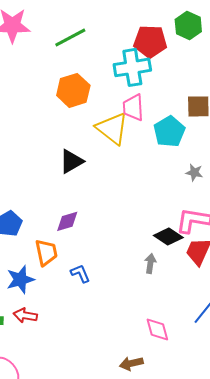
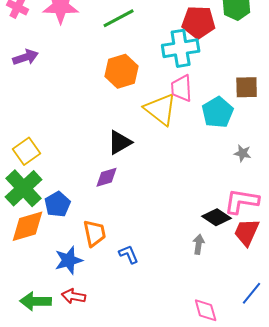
purple diamond: (67, 221) -> (107, 177), moved

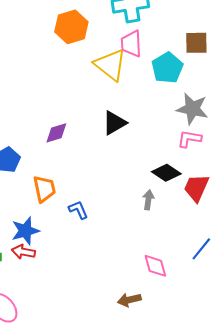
black triangle: (120, 142) -> (114, 123), moved
gray star: (243, 153) -> (192, 109), size x1.8
pink L-shape: (242, 201) -> (189, 139), moved, size x0.7
blue star: (69, 260) -> (25, 231), moved

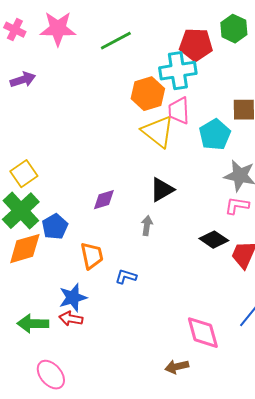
orange hexagon: (71, 27) -> (148, 94), moved
gray arrow: (148, 200) -> (147, 226), moved
blue L-shape: (78, 210) -> (126, 277), turned -50
pink diamond: (155, 266) -> (203, 333), size x1.4

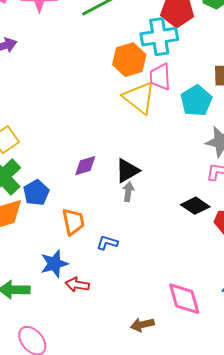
black triangle: (162, 190) -> (127, 171), moved
red arrow: (71, 319) -> (77, 285), moved
brown arrow: (177, 367) -> (142, 325), moved

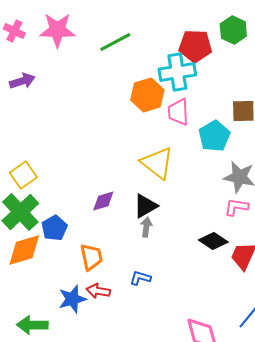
yellow triangle: (139, 98) -> (157, 163), moved
blue L-shape: (107, 243) -> (140, 278), moved
red arrow: (77, 285) -> (98, 291), moved

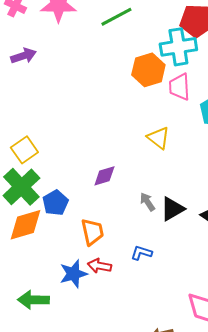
yellow triangle: (157, 163) -> (158, 138), size x0.7
black triangle: (145, 206) -> (172, 209), moved
gray arrow: (146, 227) -> (147, 202), turned -42

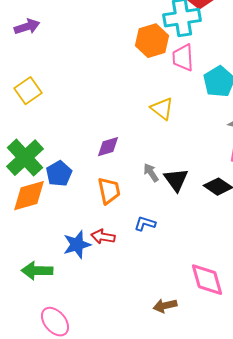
yellow square: (24, 150) -> (28, 91), moved
black triangle: (172, 209) -> (176, 180), turned -36
orange trapezoid: (92, 232) -> (109, 191), moved

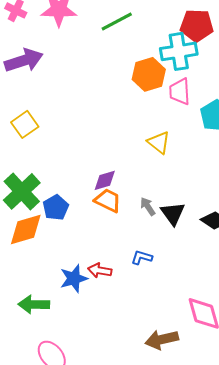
purple arrow: (27, 27) -> (24, 60), size x1.5
orange trapezoid: (109, 191) -> (108, 200), moved, turned -52
brown arrow: (165, 306) -> (162, 339), size x1.4

